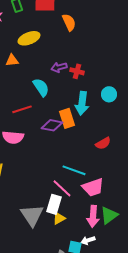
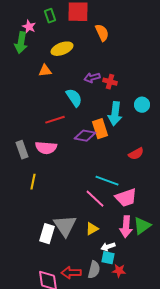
white rectangle: (54, 204) -> (47, 234), moved
white arrow: (88, 240) -> (108, 247), moved

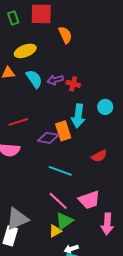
cyan semicircle: (74, 98) -> (34, 79), moved
cyan line: (107, 181) -> (60, 171), moved
gray triangle: (65, 226) -> (17, 219), moved, turned 40
green triangle: (142, 226) -> (64, 221), moved
pink arrow: (126, 227) -> (107, 224), moved

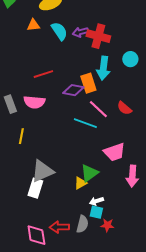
red cross: (73, 84) -> (98, 36), size x1.6
red semicircle: (99, 156) -> (124, 108), turned 70
pink line: (58, 201) -> (98, 109), moved

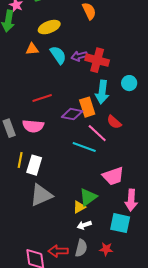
red semicircle: (124, 108) -> (114, 122), moved
white rectangle: (35, 188) -> (34, 165), moved
white arrow: (96, 201) -> (84, 225), moved
cyan square: (96, 212) -> (120, 223), moved, size x1.5

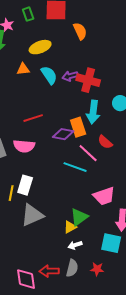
yellow line: (20, 160) -> (11, 193), moved

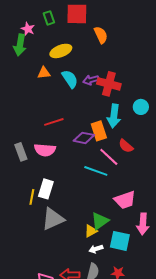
cyan square: (111, 243) -> (120, 241), moved

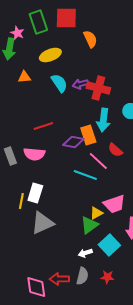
green rectangle: (49, 18) -> (38, 22), size x1.6
orange triangle: (44, 73) -> (24, 77), moved
yellow triangle: (91, 231) -> (96, 213), moved
cyan square: (120, 241) -> (109, 245), turned 35

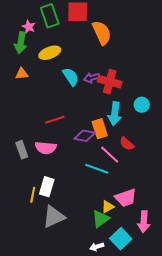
orange semicircle: (90, 39) -> (102, 33), size x1.4
yellow ellipse: (50, 55) -> (50, 53), moved
orange triangle: (24, 77) -> (22, 74), moved

